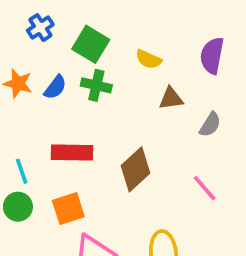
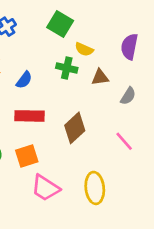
green square: (91, 44) -> (60, 24), moved
green cross: (96, 85) -> (67, 68), moved
blue semicircle: (55, 87) -> (24, 80), moved

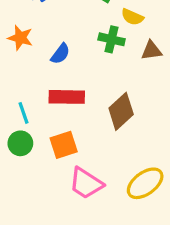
yellow ellipse: (95, 188) -> (145, 183), turned 60

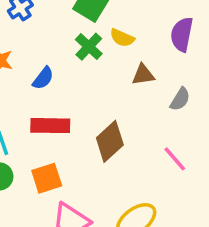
green cross: (112, 39) -> (89, 47), moved, turned 30

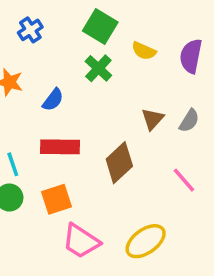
yellow semicircle: (122, 38) -> (144, 51), moved
brown triangle: (143, 75) -> (153, 119), moved, turned -40

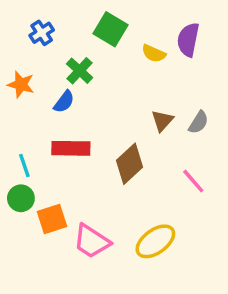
purple semicircle: (191, 56) -> (188, 40), moved
green cross: (98, 68) -> (80, 71), moved
orange square: (57, 199) -> (52, 219), moved

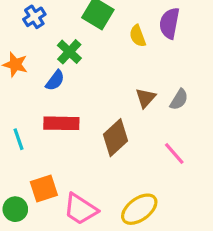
yellow semicircle: (154, 53) -> (138, 36), turned 45
green circle: (21, 198) -> (15, 209), moved

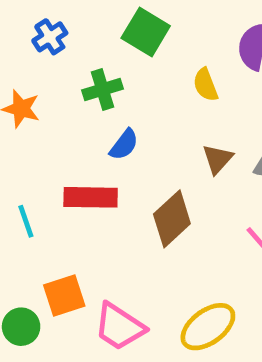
yellow semicircle: (138, 36) -> (206, 85), moved
green cross: (69, 52) -> (103, 90), turned 30
blue semicircle: (55, 80) -> (124, 145), moved

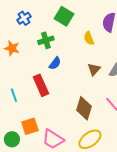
red rectangle: (91, 197) -> (41, 85), turned 65
brown diamond: (172, 219) -> (84, 108), moved, turned -30

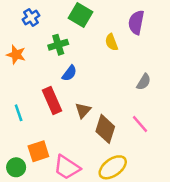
brown triangle: (94, 69) -> (83, 110), moved

